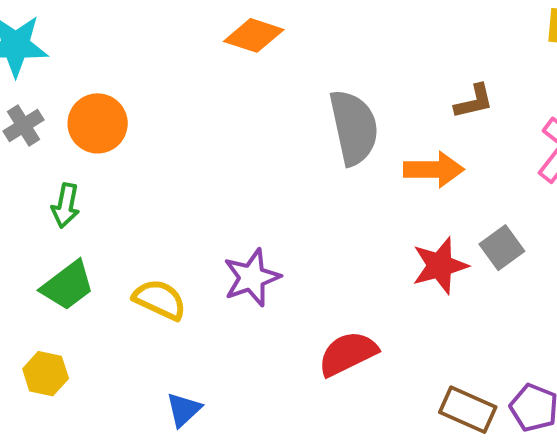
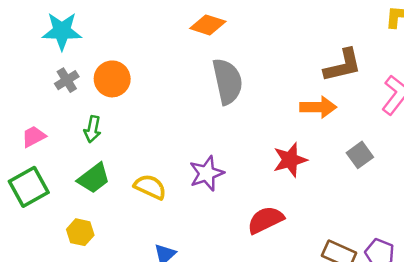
brown L-shape: (474, 101) -> (343, 65), size x1.6
gray semicircle: (354, 127) -> (227, 81), moved
red star: (440, 266) -> (290, 160), moved

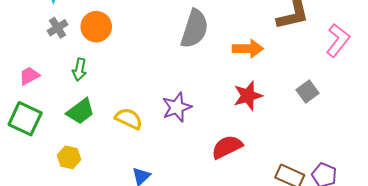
gray semicircle: (227, 81) -> (195, 29), turned 30
orange arrow: (318, 107) -> (248, 49), moved
green square: (29, 187) -> (25, 119), turned -36

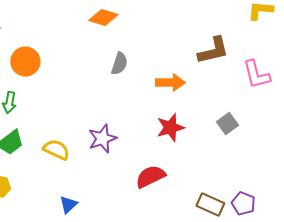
gray semicircle: (195, 29) -> (119, 64), size x0.6
pink L-shape: (338, 40) -> (256, 75), turned 128

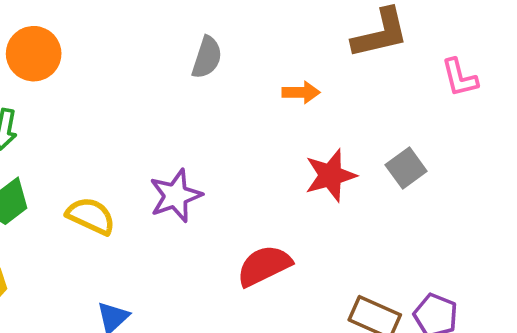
pink L-shape: (256, 75) -> (460, 78), size x0.7
orange arrow: (170, 83) -> (301, 92), size x0.7
red star: (170, 128) -> (330, 175), moved

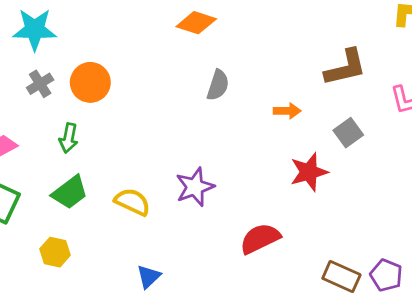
gray square: (406, 168) -> (348, 133), moved

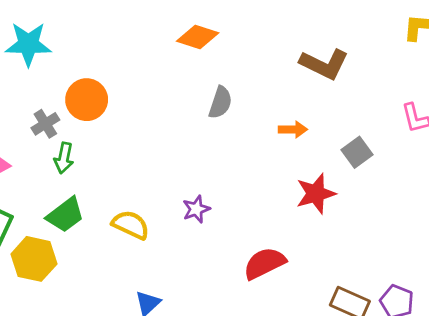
brown L-shape: (346, 67) -> (324, 64), moved, turned 39
gray cross: (40, 84) -> (45, 124), moved
purple star: (195, 187) -> (196, 209), size x0.7
yellow hexagon: (55, 252) -> (34, 259), moved, size x1.4

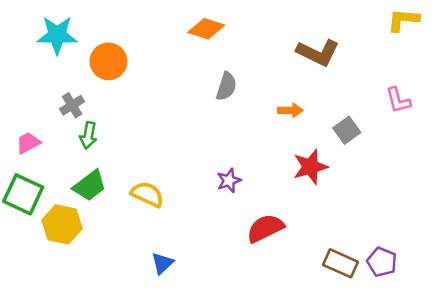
orange circle: (87, 100) -> (108, 61), moved
purple star: (196, 209) -> (229, 181), moved

